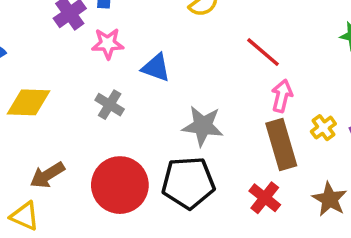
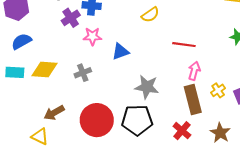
red line: (263, 52) -> (184, 45), turned -35
blue triangle: (156, 68) -> (120, 52), turned -42
gray cross: (110, 105) -> (83, 73), moved, turned 35

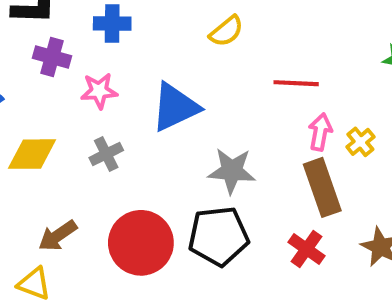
purple cross: (71, 18) -> (52, 57), moved, turned -36
pink star: (92, 36) -> (99, 91), moved
blue triangle: (120, 52) -> (175, 107), size x1.5
yellow cross: (218, 90) -> (360, 142), moved

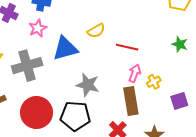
yellow semicircle: (226, 31) -> (96, 31), moved
pink star: (99, 91) -> (38, 28), moved, turned -30
gray cross: (106, 154) -> (27, 66), size x1.8

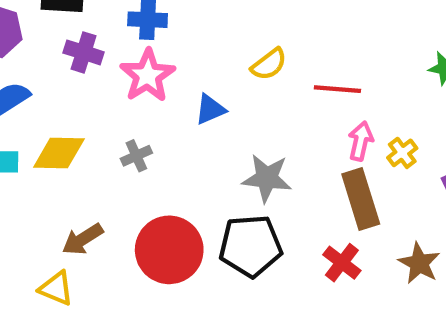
pink star: (38, 28) -> (148, 75), size x1.4
blue triangle: (65, 48) -> (210, 109), size x0.6
gray cross: (27, 66) -> (136, 156), size x0.5

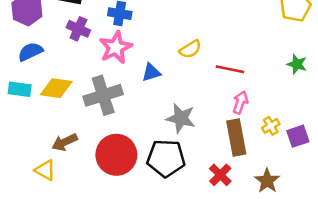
yellow cross: (402, 153) -> (271, 126), moved
gray cross: (136, 156) -> (103, 95), size x2.0

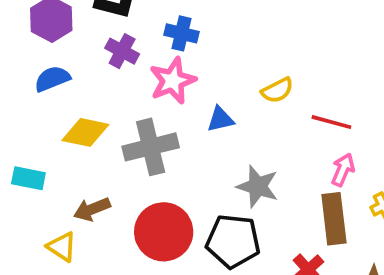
cyan rectangle: (20, 89) -> (28, 178), moved

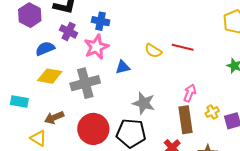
blue semicircle: (52, 79) -> (45, 49), moved
yellow semicircle: (277, 90) -> (153, 51), turned 60
red line: (331, 122) -> (183, 47), moved

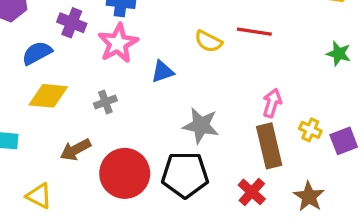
gray cross: (85, 83) -> (105, 102), size x0.5
yellow cross: (212, 112) -> (310, 130), turned -32
brown arrow: (54, 118) -> (75, 150), moved

